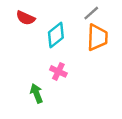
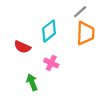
red semicircle: (26, 18) -> (22, 47), moved

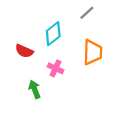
orange trapezoid: (85, 33) -> (93, 52), moved

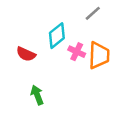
pink cross: (56, 68) -> (77, 52), moved

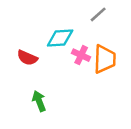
cyan diamond: (57, 36) -> (60, 38), turned 35

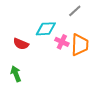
green arrow: (39, 101) -> (16, 74), moved

